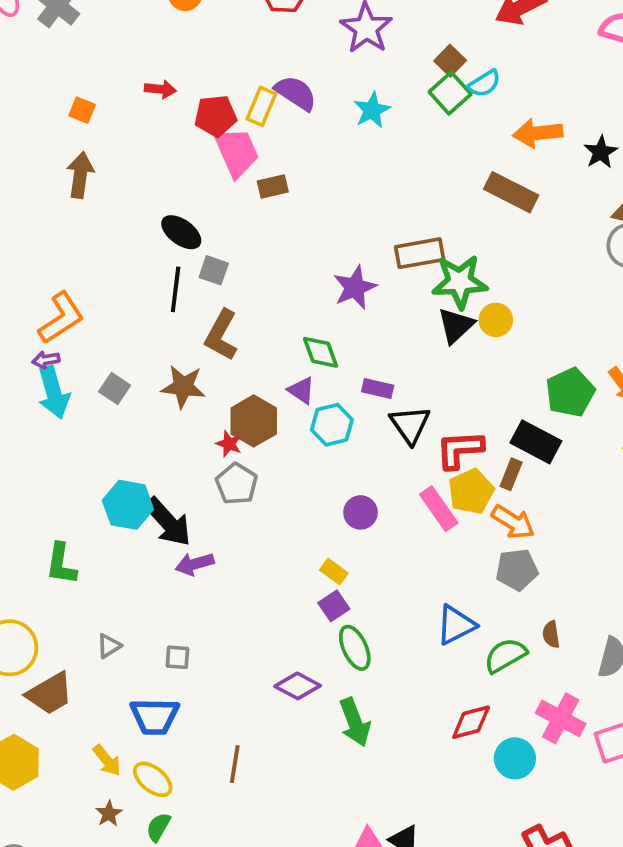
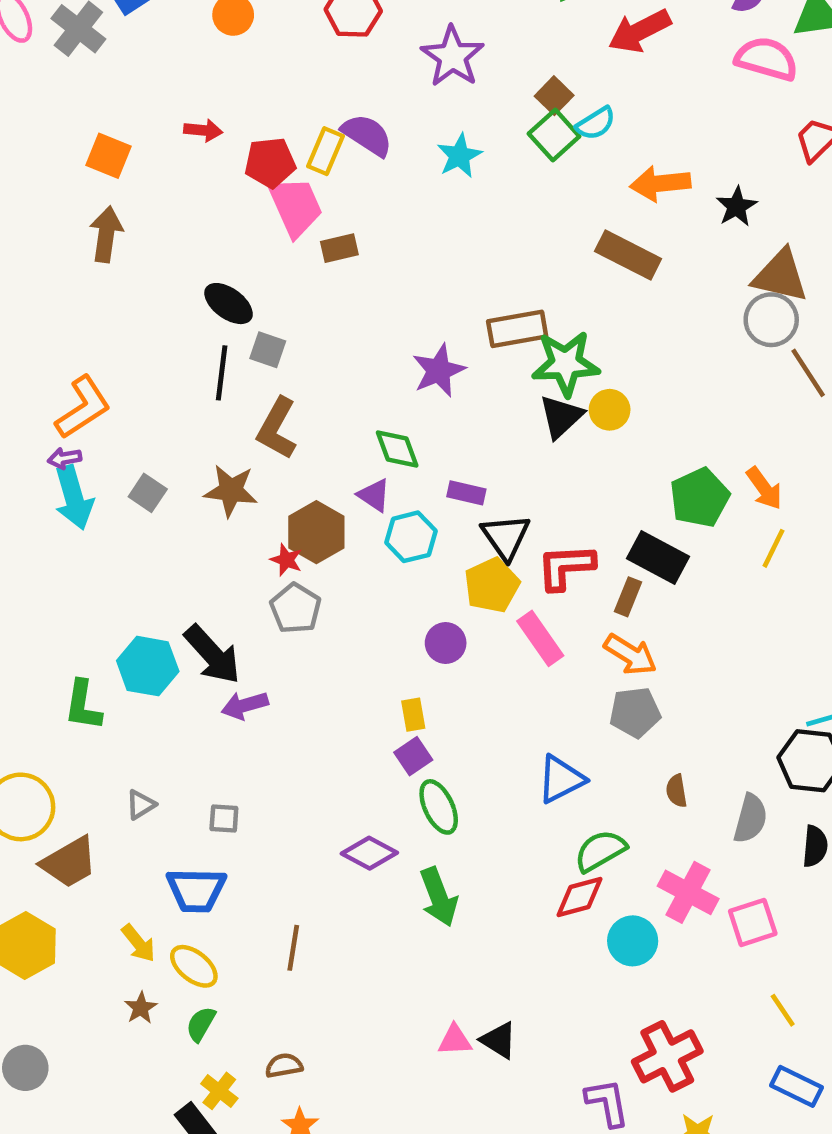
orange square: (82, 110) -> (108, 156), size x1.4
yellow pentagon: (471, 491) -> (492, 585), moved
cyan hexagon: (128, 505) -> (148, 666), moved
yellow rectangle: (334, 572) -> (413, 715), turned 44
green semicircle: (505, 655) -> (600, 851), moved

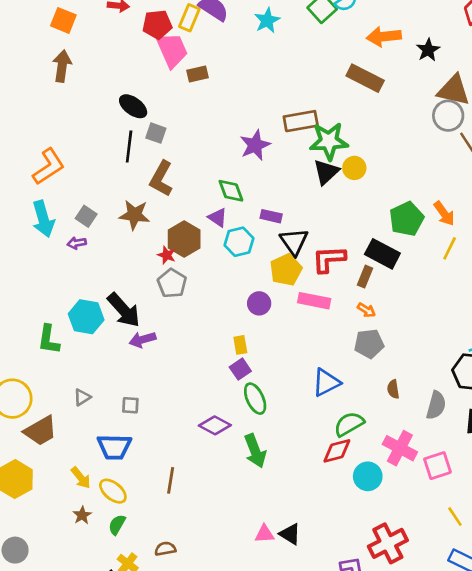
purple arrow: (65, 458) -> (77, 243), moved
pink rectangle: (540, 638) -> (314, 301), turned -44
orange arrow: (630, 655) -> (366, 310), size x0.6

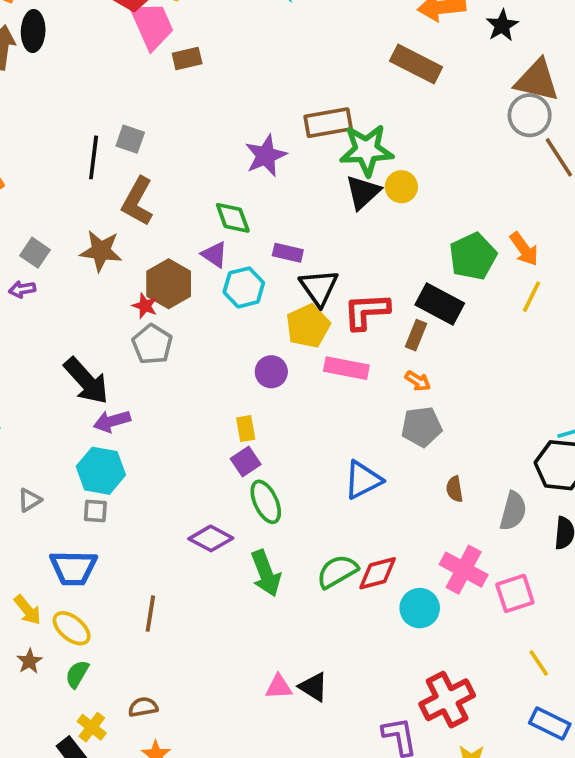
black ellipse: (133, 106) -> (33, 31), moved, turned 56
cyan hexagon: (86, 317) -> (101, 471), moved
green semicircle: (349, 424) -> (337, 571), moved

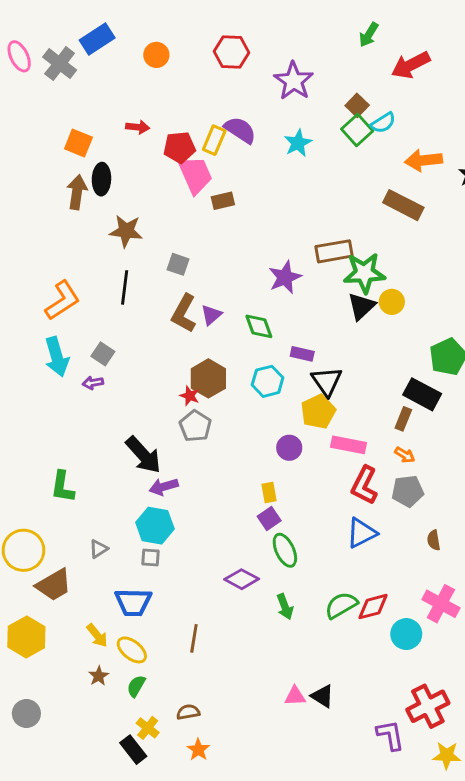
black line: (94, 157) -> (125, 287), moved
brown star: (101, 251) -> (126, 231), moved
purple triangle: (214, 255) -> (211, 315), moved, turned 45
red L-shape: (367, 311) -> (364, 485), moved, turned -60
green arrow: (266, 573) -> (285, 607), size x0.7

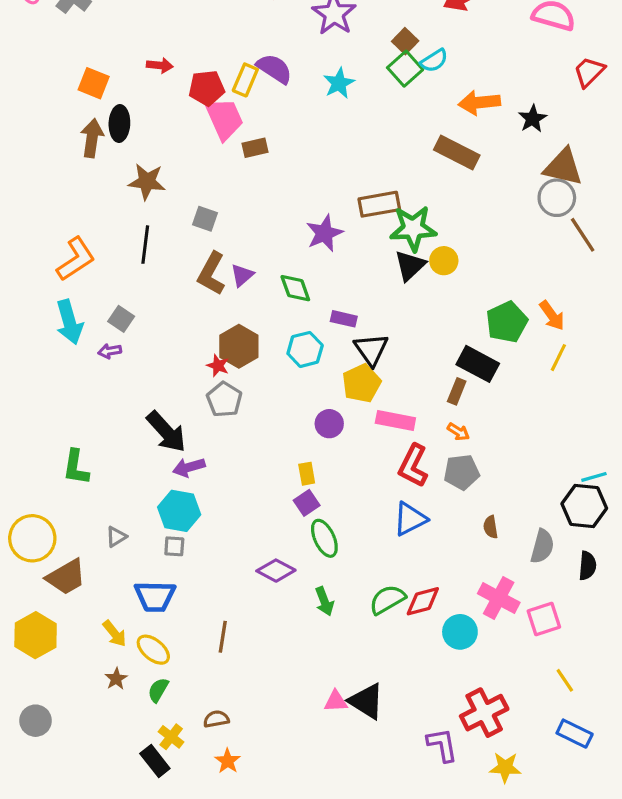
black triangle: (322, 696) -> (366, 701), size x1.4

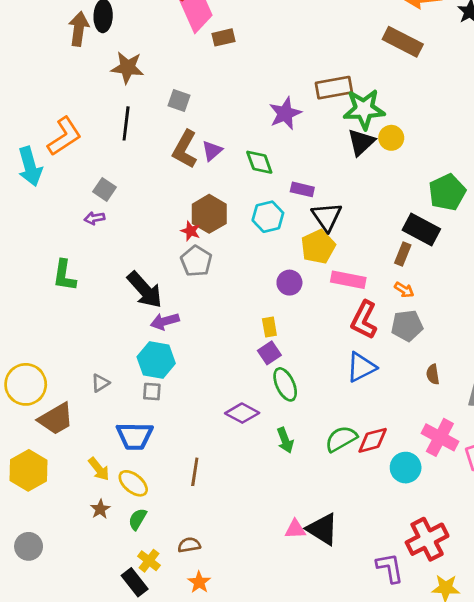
cyan arrow: (69, 322) -> (30, 166), moved
green L-shape: (76, 467) -> (64, 275), moved

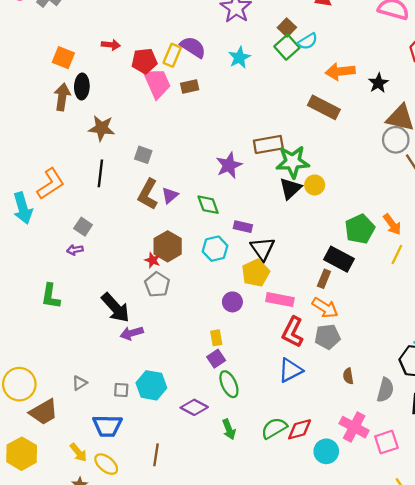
brown rectangle: (224, 37) -> (190, 87), moved
orange arrow: (404, 290) -> (325, 308), size x1.6
cyan hexagon: (156, 360) -> (151, 385), moved

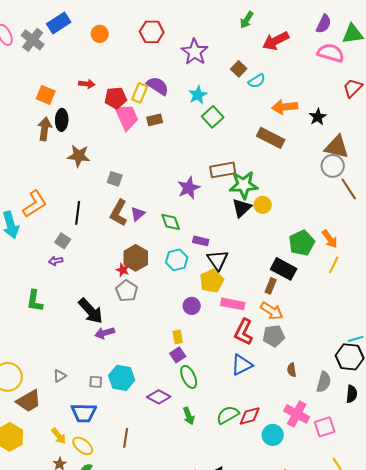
green square: (287, 47) -> (213, 117), moved
black line: (100, 173) -> (78, 213), moved

